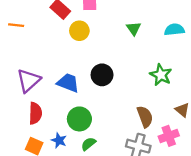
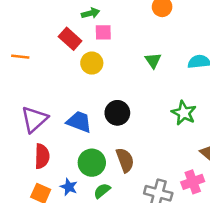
brown semicircle: (145, 117) -> (125, 160), moved

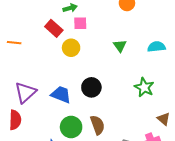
red semicircle: (42, 156) -> (15, 120), moved

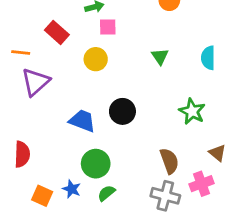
red rectangle: (54, 28) -> (57, 32), moved
cyan semicircle: (156, 47) -> (208, 58), turned -84
purple triangle: (25, 92) -> (35, 82), moved
brown semicircle: (98, 125) -> (169, 161), moved

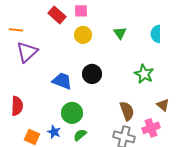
red rectangle: (57, 32) -> (57, 15), moved
yellow circle: (96, 59) -> (83, 35), moved

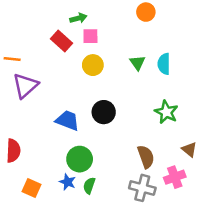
cyan semicircle: (156, 34) -> (164, 64), moved
blue star: (54, 132) -> (68, 182), moved
green semicircle: (80, 135) -> (89, 186), turned -32

